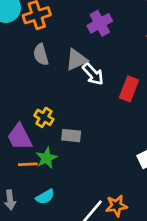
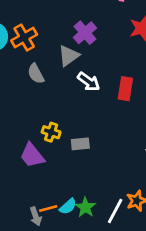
gray triangle: (76, 60) -> (69, 56), moved
green star: (47, 158) -> (85, 207), moved
orange line: (28, 164) -> (48, 208), moved

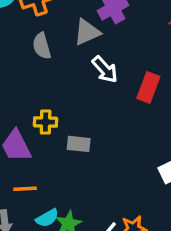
yellow cross: (51, 132) -> (46, 122), turned -30
orange line: (48, 208) -> (25, 189), moved

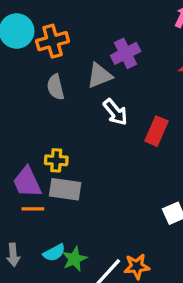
gray rectangle: (79, 144) -> (65, 189), moved, size x1.4
orange line: (25, 189) -> (33, 209), moved

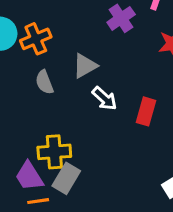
purple cross: (126, 53) -> (121, 18), moved
yellow cross: (56, 160) -> (54, 152), size x1.5
gray rectangle: (65, 189) -> (66, 178), turned -60

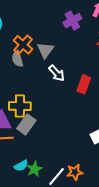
orange cross: (36, 39) -> (23, 45), moved, turned -30
gray triangle: (85, 66) -> (45, 50), turned -30

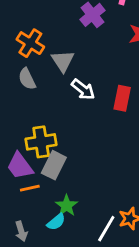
orange cross: (23, 45) -> (30, 43), moved
green star: (34, 169) -> (66, 206), moved

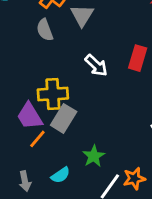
white arrow: (83, 89) -> (96, 65), moved
orange line: (30, 188) -> (37, 139), turned -42
green star: (66, 206) -> (94, 156), moved

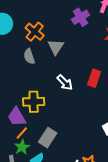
gray rectangle: (64, 118) -> (48, 138), moved
green star: (94, 156) -> (22, 147), moved

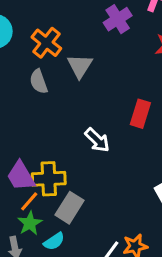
white arrow: (65, 82) -> (97, 140), moved
yellow cross: (34, 102) -> (49, 179), moved

